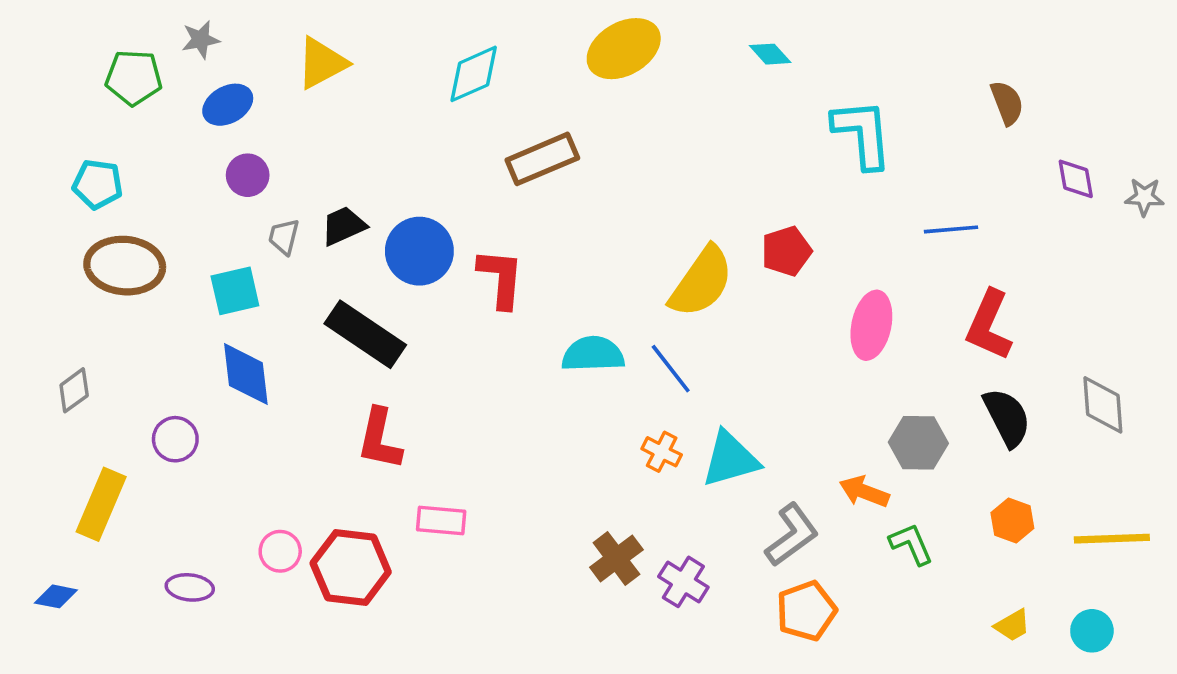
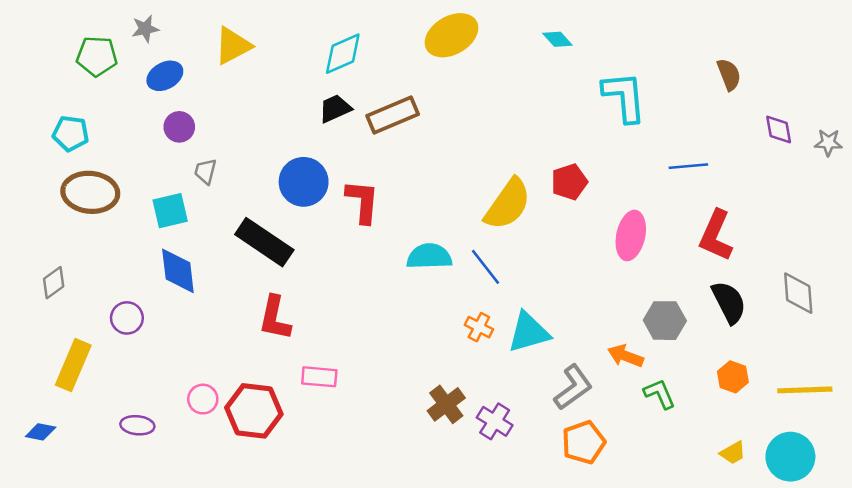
black trapezoid: (343, 226) -> (335, 109), moved
cyan circle: (1092, 631) -> (790, 457), size x1.6

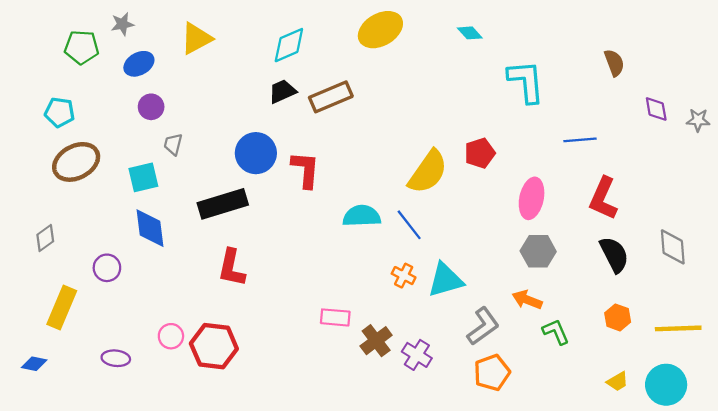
brown ellipse: (90, 192) -> (76, 162), turned -33
black rectangle: (264, 242) -> (223, 204), turned -51
gray hexagon: (665, 321) -> (538, 251), moved
pink rectangle: (319, 377) -> (335, 317), moved

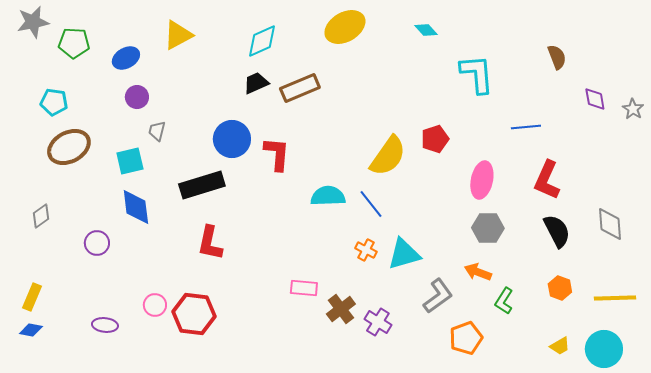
gray star: (122, 24) -> (33, 22), moved, size x1.5
gray star: (698, 120) -> (633, 109), turned 30
yellow rectangle: (62, 308) -> (32, 297), moved, size x0.7
green L-shape: (556, 332) -> (504, 301), turned -124
orange pentagon: (492, 373) -> (466, 338), moved

